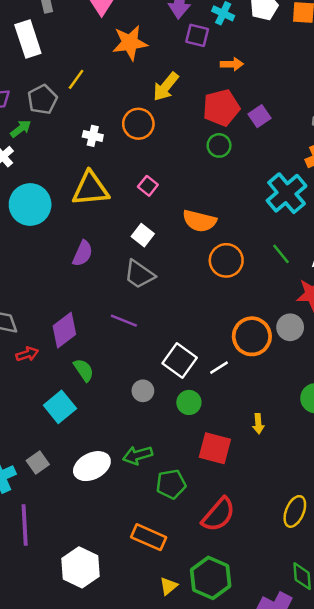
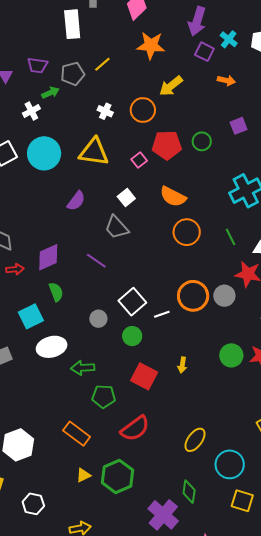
red pentagon: (221, 108) -> (167, 145), moved
white ellipse: (92, 466) -> (52, 347), moved

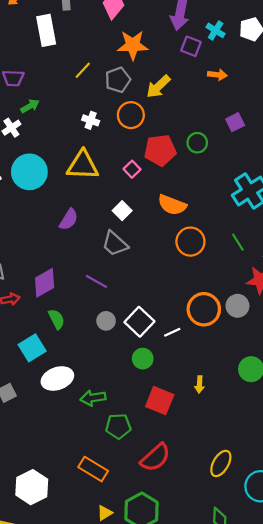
gray pentagon: (73, 74) -> (118, 80), moved
gray circle: (98, 319) -> (106, 321), moved

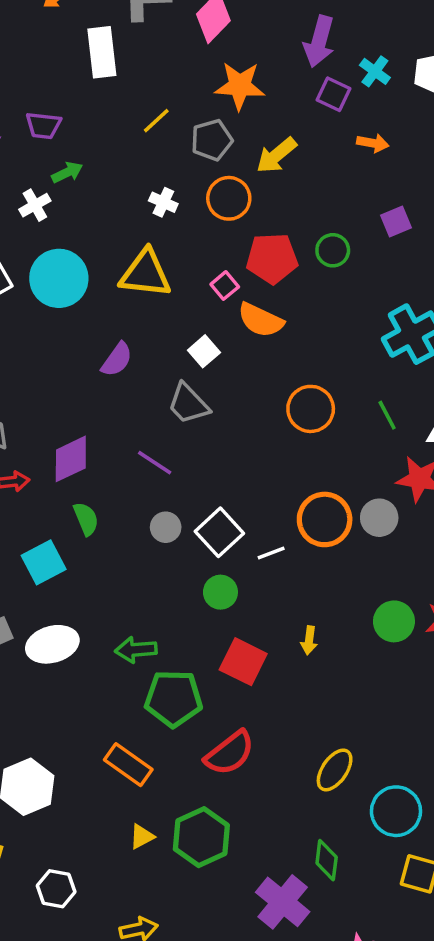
orange semicircle: (172, 205) -> (261, 320), moved
white ellipse: (57, 378) -> (52, 644), moved
green pentagon: (118, 426) -> (174, 698), size x1.4

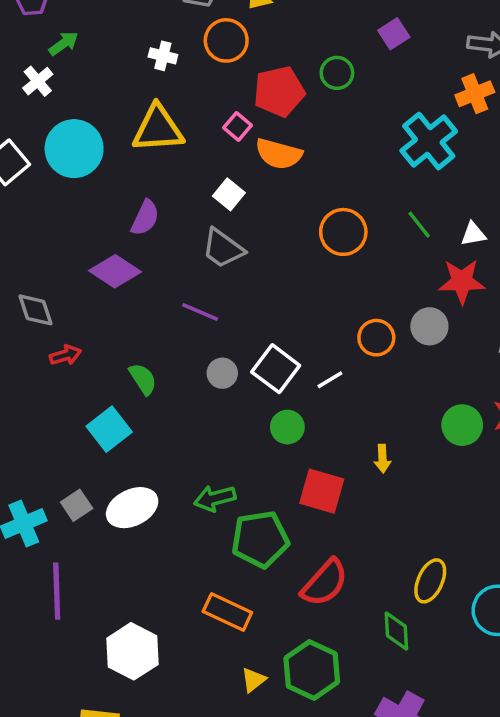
purple diamond: (71, 459) -> (115, 271), moved, turned 69
orange circle: (325, 519) -> (376, 338), size x0.7
green diamond: (327, 860) -> (396, 631), moved

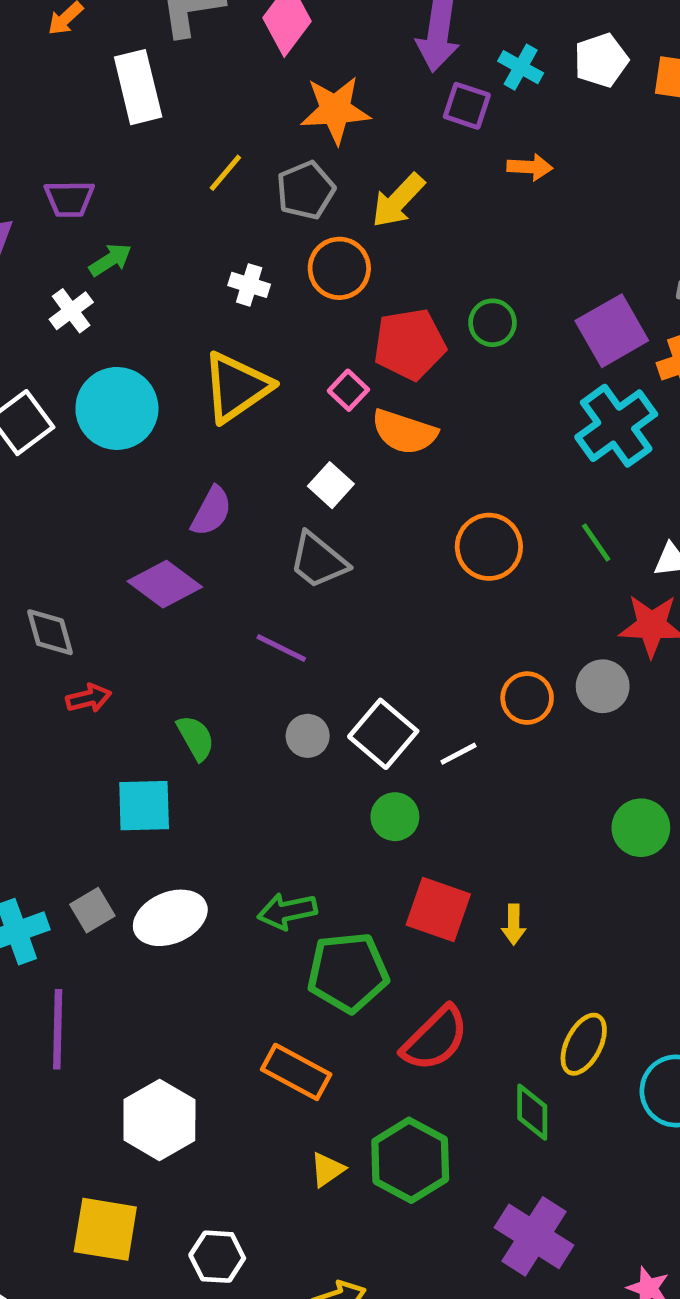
purple square: (394, 34) -> (612, 331), moved, size x1.6
yellow triangle: (158, 129) -> (236, 387), turned -34
cyan square: (109, 429) -> (144, 806), turned 33
yellow arrow: (382, 459) -> (514, 924), moved

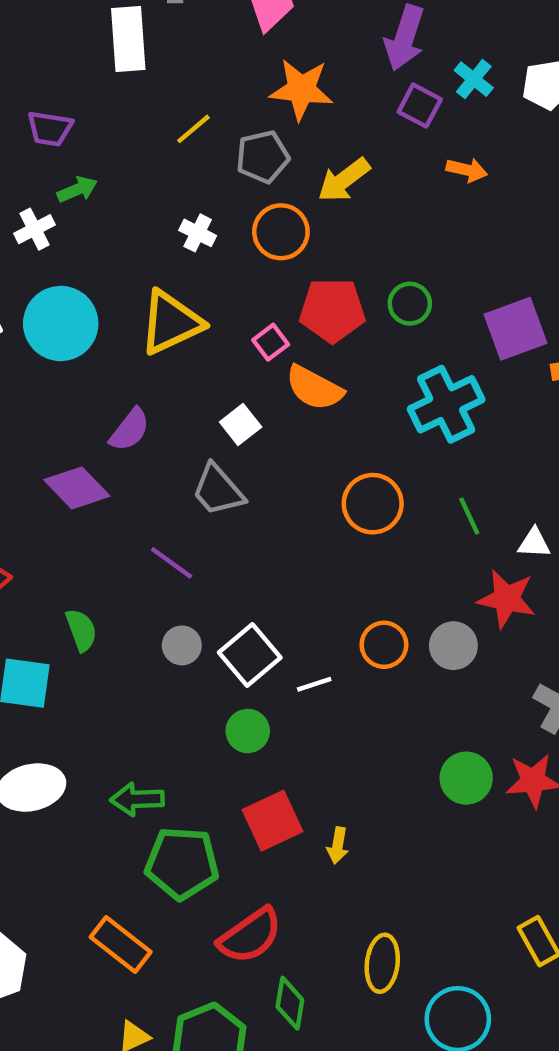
cyan cross: (616, 426) -> (446, 404), moved
red square: (438, 909) -> (272, 821), turned 36
yellow ellipse: (584, 1044) -> (382, 963), turned -30
green diamond: (532, 1112) -> (290, 1003), moved

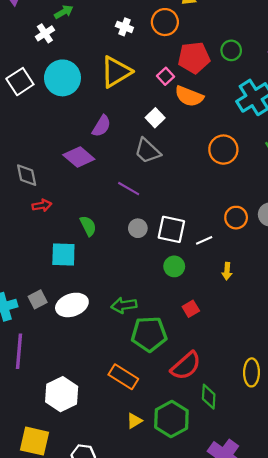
white square: (250, 655) -> (171, 229), turned -32
red square: (272, 821) -> (191, 309), size x0.6
yellow arrow: (338, 845) -> (227, 271), moved

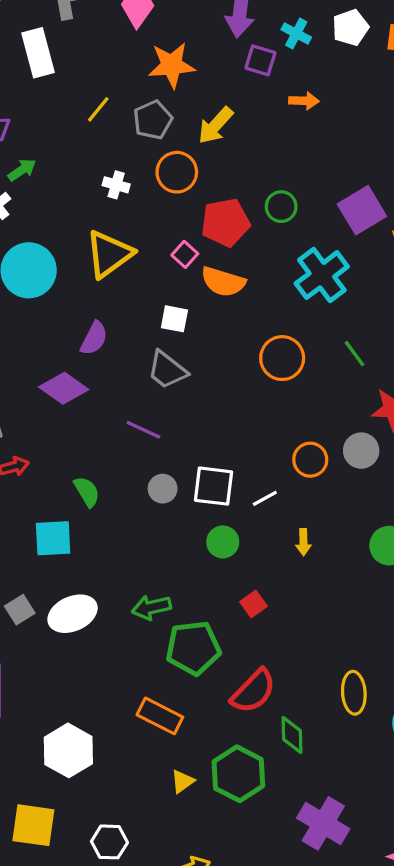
white square: (155, 118) -> (174, 319), turned -30

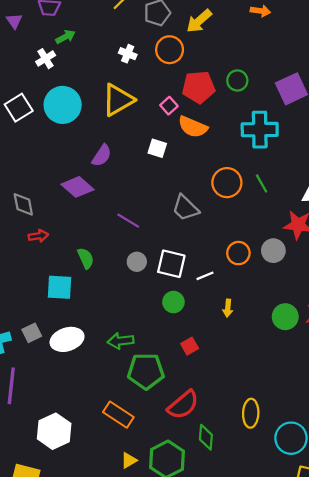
cyan cross: (322, 275) -> (260, 130), turned 30
green line: (355, 354) -> (262, 183), moved
gray trapezoid: (167, 370) -> (185, 208), moved

